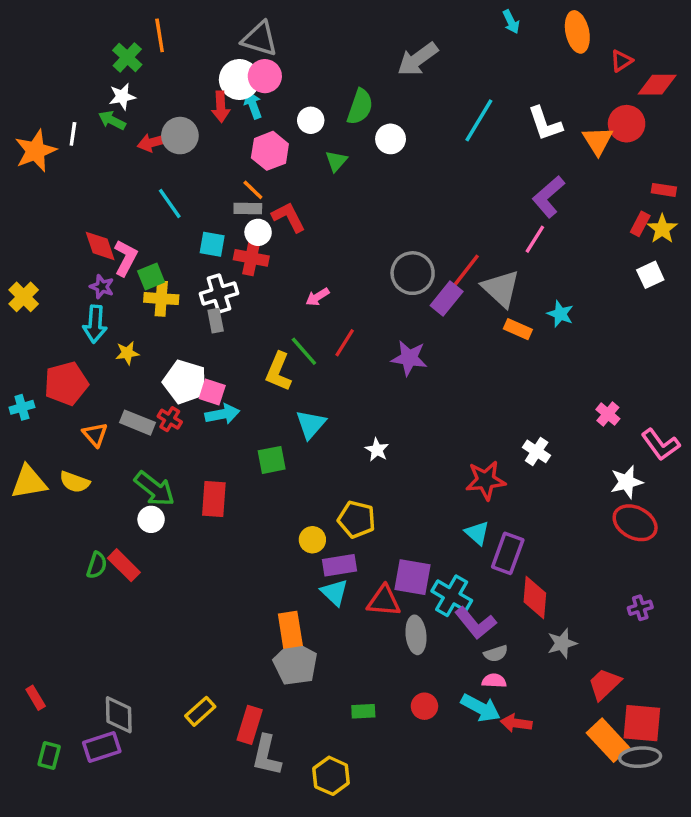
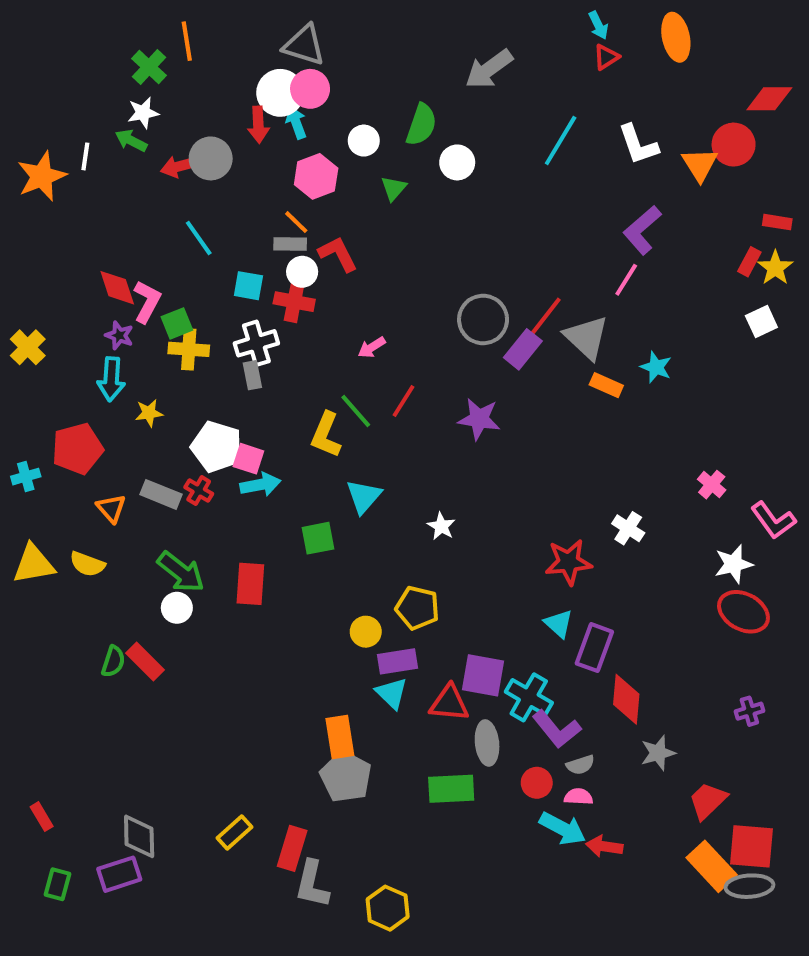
red triangle: (621, 61) -> (606, 57), moved
red circle: (424, 706) -> (537, 783), moved
green rectangle: (363, 711) -> (451, 789), moved, size x1.6

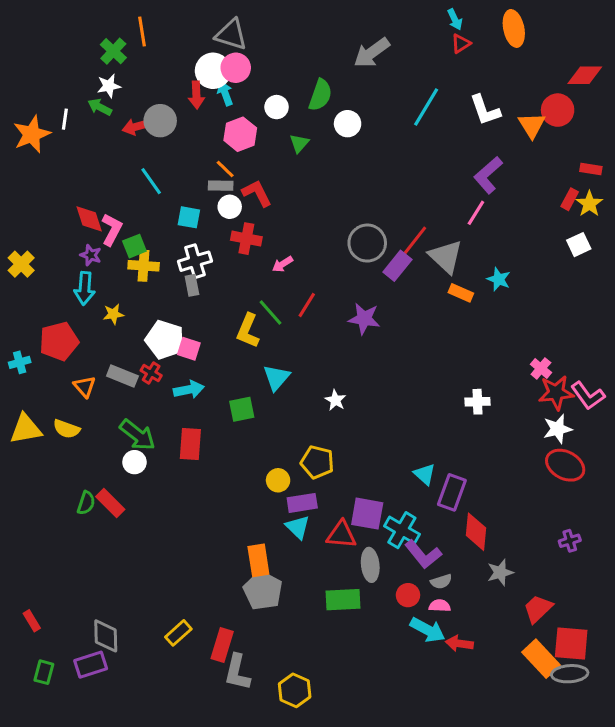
red cross: (294, 302) -> (246, 239), moved
cyan arrow: (260, 485) -> (189, 390), moved
white cross: (628, 528) -> (477, 402), turned -35
red star: (569, 562) -> (556, 393), moved

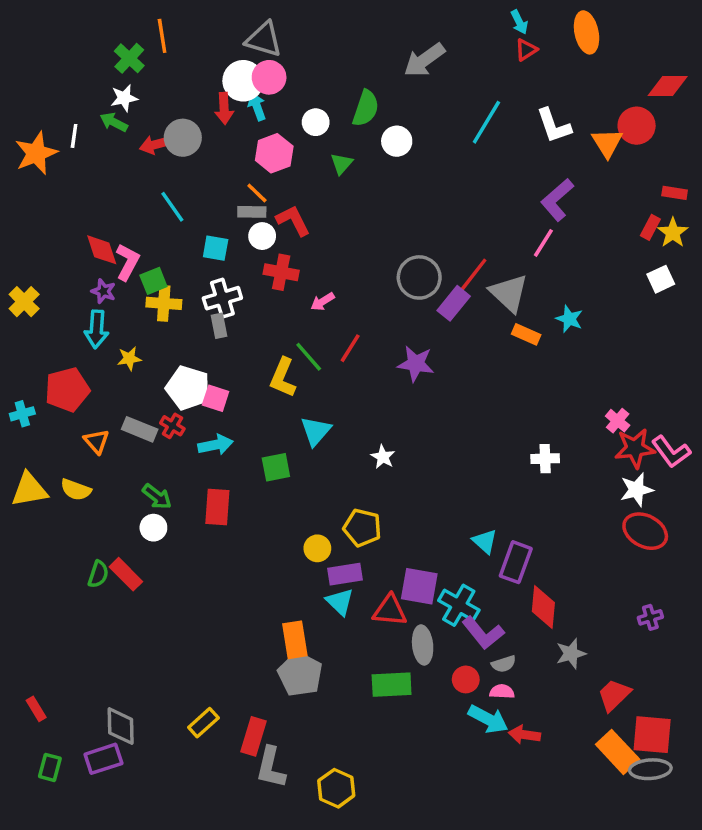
green arrow: (138, 435) -> (157, 497), size x0.7

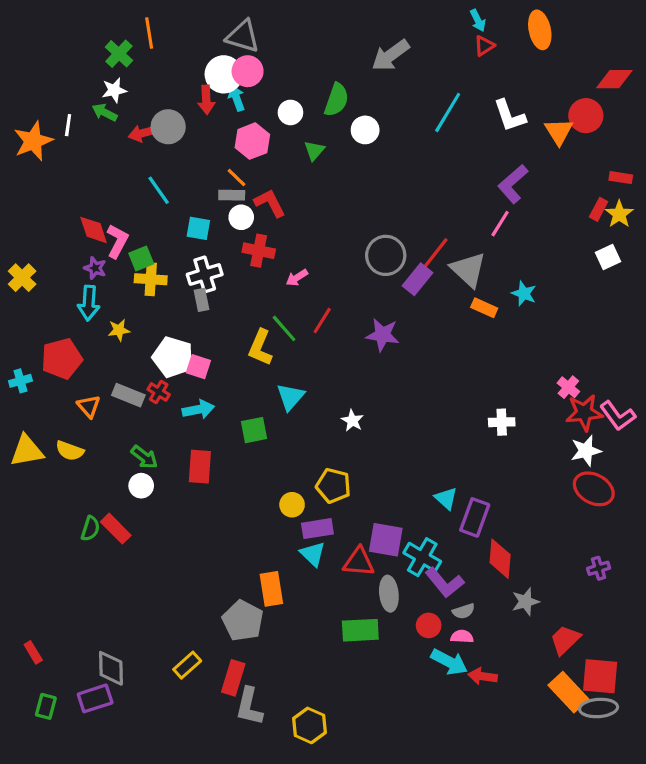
gray pentagon: (300, 674) -> (243, 621), moved

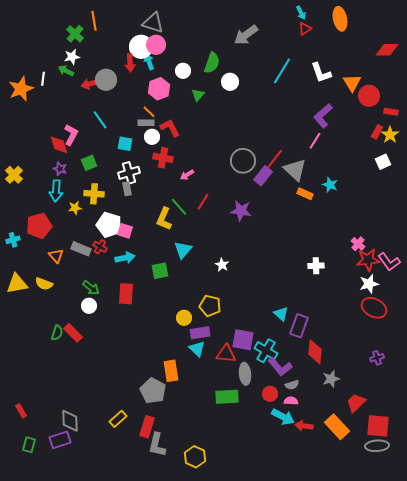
red circle: (586, 116) -> (369, 96), moved
pink L-shape: (117, 241) -> (71, 135), moved
yellow cross: (151, 279) -> (94, 194), moved
orange rectangle: (568, 692) -> (337, 427), moved

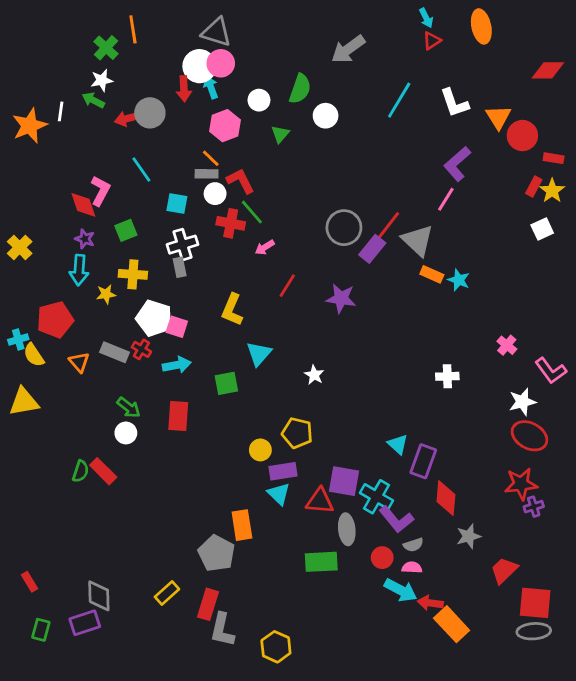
cyan star: (330, 185) -> (459, 280), moved
green line: (179, 207) -> (252, 212), moved
red star: (368, 260) -> (521, 484), moved
yellow semicircle: (44, 284) -> (34, 355), moved, turned 36
orange rectangle: (337, 427) -> (452, 624), moved

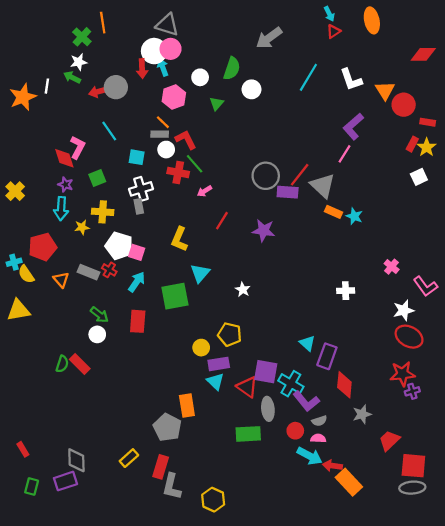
purple rectangle: (372, 249) -> (288, 192), turned 55
cyan arrow: (177, 365) -> (137, 282), turned -45
green square: (226, 383) -> (175, 296), size x1.5
red triangle: (320, 501) -> (247, 387), turned 30

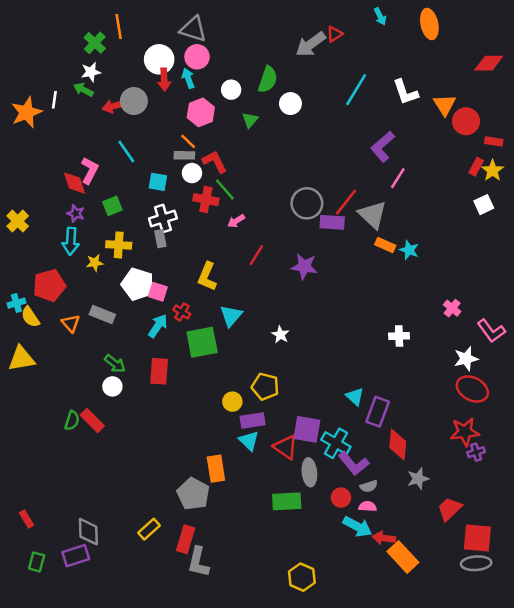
red triangle: (334, 31) -> (335, 34), moved
white circle: (154, 51) -> (159, 59), moved
purple L-shape: (353, 127) -> (383, 146), moved
red cross: (109, 270) -> (182, 312), moved
yellow hexagon: (213, 500) -> (302, 577), moved

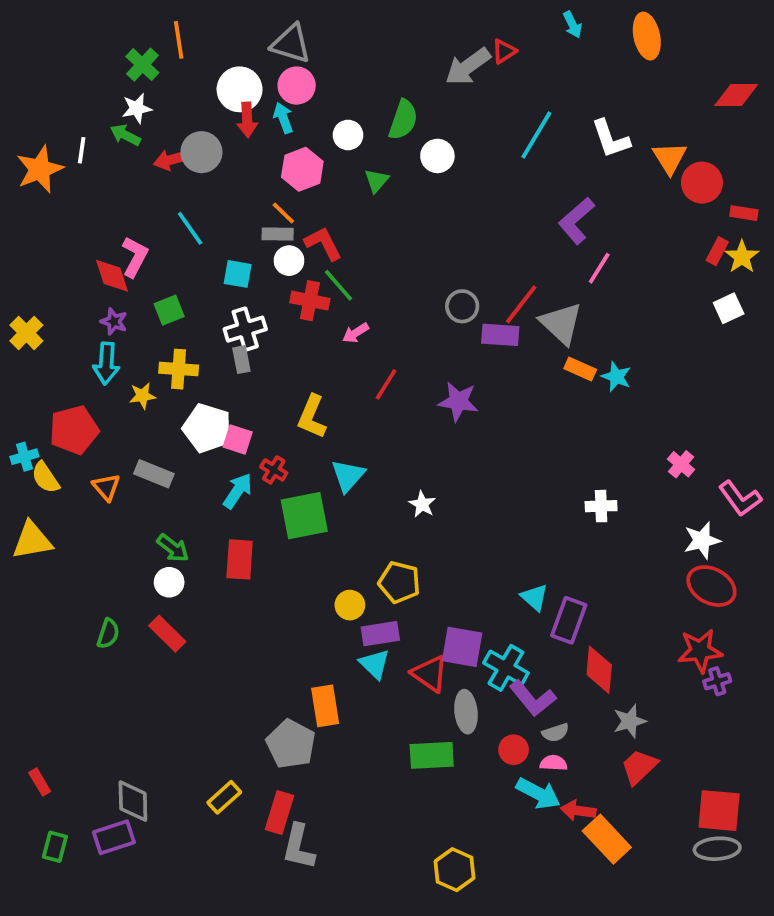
gray circle: (307, 203) -> (462, 306), size x0.7
red rectangle: (92, 421) -> (167, 634), moved
red trapezoid: (450, 509) -> (639, 767), moved

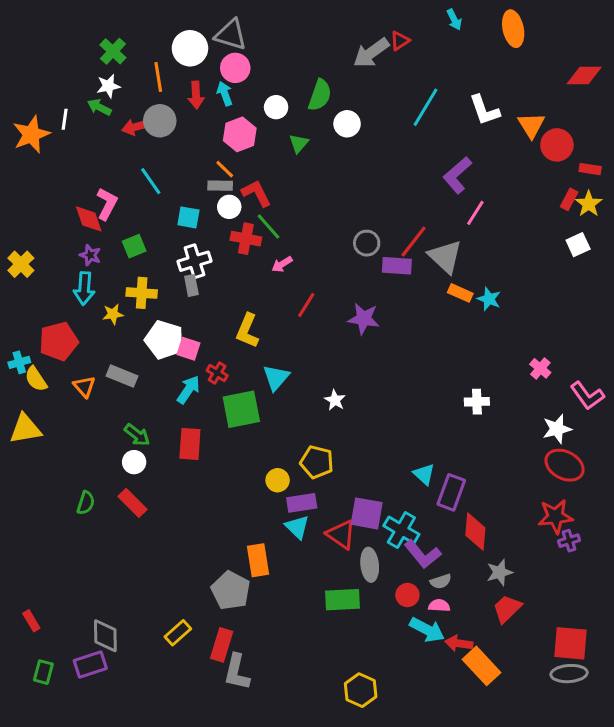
orange line: (179, 40) -> (158, 77), moved
white circle: (240, 89) -> (190, 48), moved

